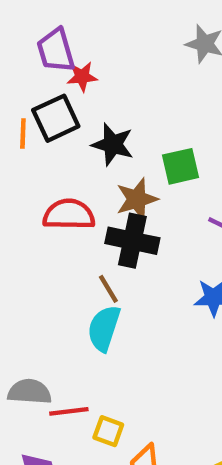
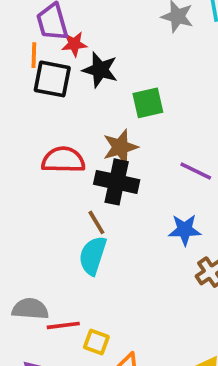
black square: (56, 118) -> (52, 79), turned 36
orange line: (23, 133) -> (34, 55), moved
black star: (113, 144) -> (100, 70), moved
green square: (181, 166) -> (148, 103), moved

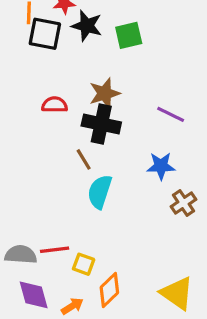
green square: (148, 103) -> (129, 35), moved
red semicircle: (63, 160) -> (55, 105), size x0.7
cyan semicircle: (93, 256) -> (100, 192), moved
gray semicircle: (30, 309) -> (21, 255), moved

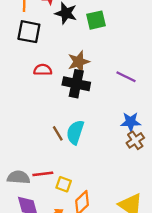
black square: (45, 34) -> (29, 32), moved
brown line: (84, 159) -> (58, 133), moved
blue star: (161, 166) -> (131, 122), moved

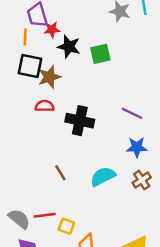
brown star: (79, 62) -> (49, 77), moved
blue star: (131, 122) -> (137, 147), moved
cyan semicircle: (75, 132) -> (103, 176), moved, turned 45
gray semicircle: (19, 177) -> (19, 219), turned 35

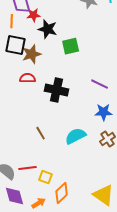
green square: (100, 54) -> (71, 46), moved

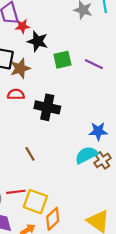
purple line: (100, 84) -> (94, 64), moved
cyan semicircle: (76, 136) -> (86, 155), moved
yellow square: (46, 177) -> (35, 202), size x1.6

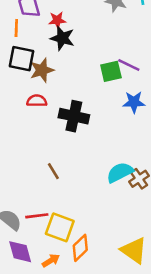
red star: (22, 26) -> (57, 20), moved
green square: (62, 60) -> (111, 71), moved
blue star: (98, 131) -> (134, 102), moved

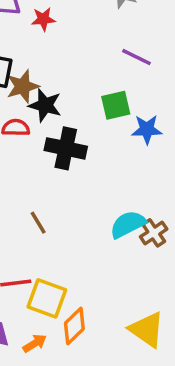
black star: (62, 38) -> (45, 105), moved
purple line: (129, 65) -> (136, 57), moved
green square: (111, 71) -> (116, 105), moved

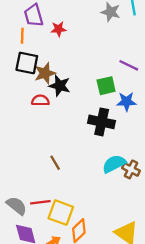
purple line: (136, 57) -> (129, 65), moved
black cross: (66, 148) -> (102, 122), moved
brown cross: (154, 233) -> (131, 169), turned -30

